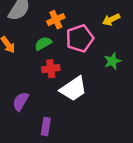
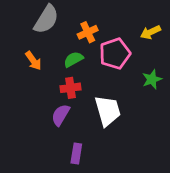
red cross: (51, 69) -> (71, 88), moved
white trapezoid: (73, 89) -> (108, 111), turned -72
purple semicircle: (21, 101) -> (61, 115), moved

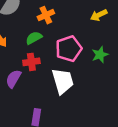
pink pentagon: (115, 54) -> (69, 49), moved
purple semicircle: (61, 115) -> (13, 79), moved

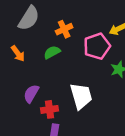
pink pentagon: (69, 49) -> (97, 46), moved
red cross: (31, 62) -> (49, 109), moved

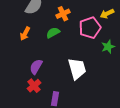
orange arrow: (18, 54) -> (25, 34), turned 64
red cross: (49, 109) -> (34, 86), moved, turned -32

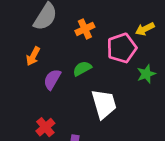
green semicircle: (53, 33) -> (82, 68), moved
purple semicircle: (36, 67) -> (52, 79), moved

